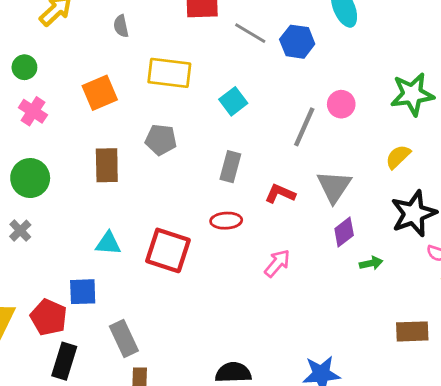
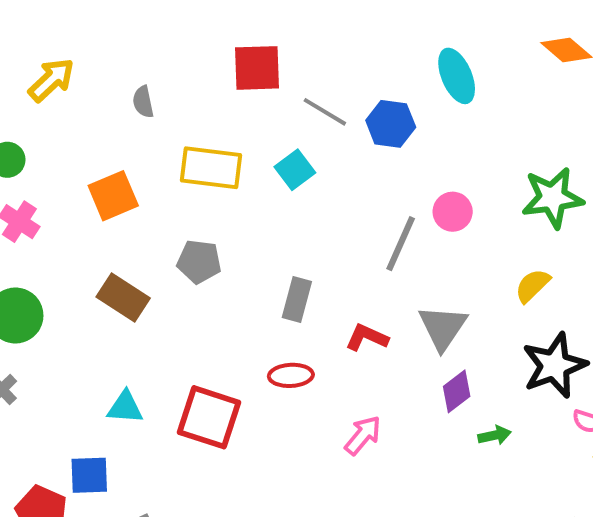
cyan square: (233, 101) -> (295, 170), moved
brown rectangle: (107, 165) -> (123, 298), turned -56

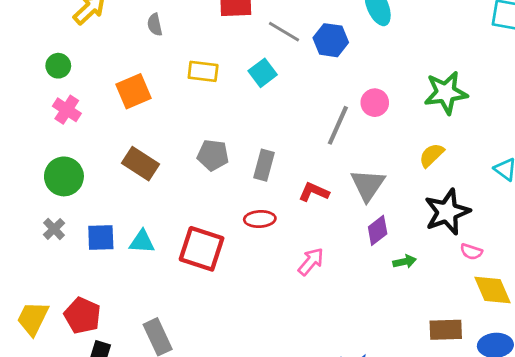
yellow rectangle: (211, 168) -> (203, 71), size x0.7
gray pentagon: (199, 262) -> (213, 155), moved
blue square: (89, 475) -> (101, 237), moved

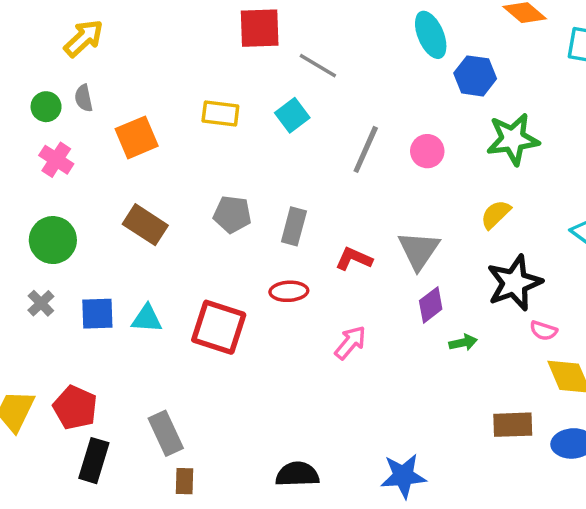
gray semicircle: (155, 25) -> (84, 98), moved
blue hexagon: (331, 40) -> (475, 76), moved
gray line: (338, 125) -> (366, 149), moved

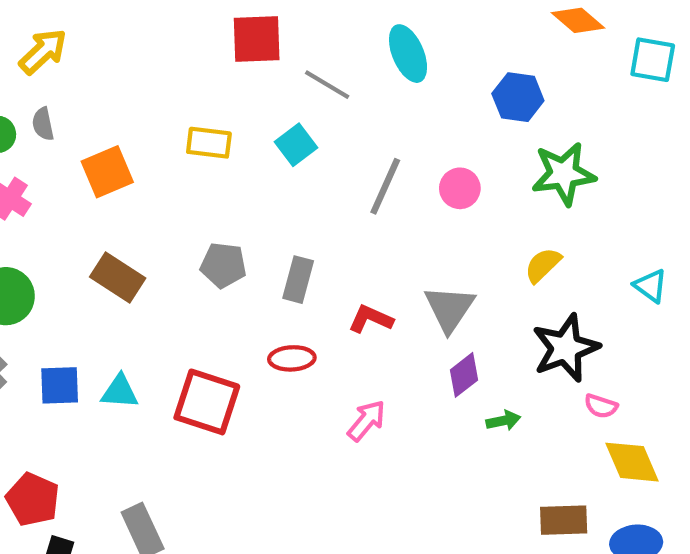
cyan ellipse: (431, 35) -> (408, 54), moved

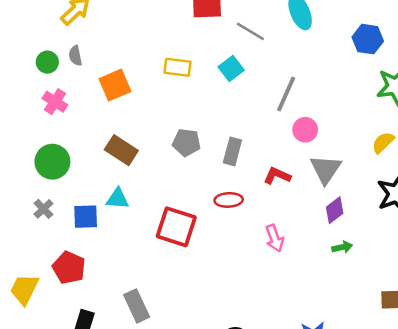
pink circle: (460, 188) -> (305, 130), moved
cyan triangle: (120, 392) -> (118, 199), moved
pink arrow: (367, 421) -> (275, 238), turned 120
green arrow: (503, 421) -> (342, 247), moved
red pentagon: (33, 499) -> (69, 268), moved

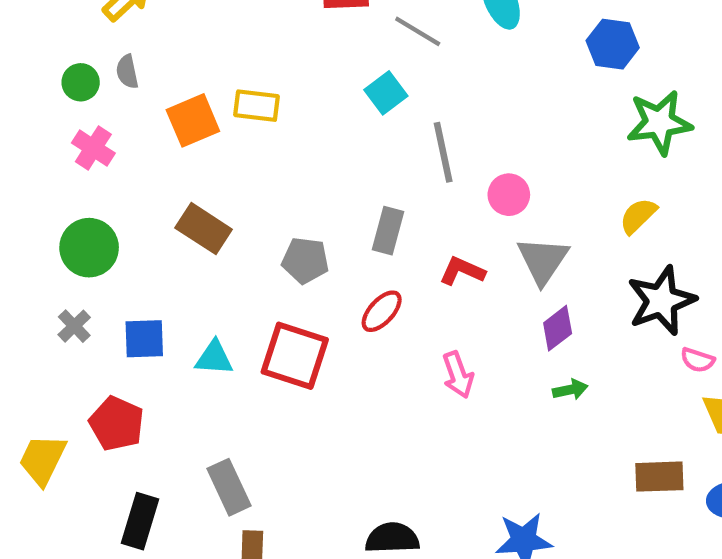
yellow rectangle: (178, 67) -> (257, 106), moved
gray line: (286, 94) -> (443, 152), moved, turned -36
gray pentagon: (186, 143) -> (305, 260), moved
cyan triangle: (118, 199) -> (214, 358), moved
red ellipse: (229, 200) -> (382, 311), turned -44

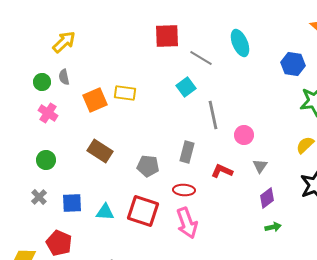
green circle: (89, 248) -> (46, 160), size x0.7
gray triangle: (543, 260) -> (260, 166), size x0.6
red ellipse: (382, 311) -> (184, 190), turned 50
pink arrow: (458, 375) -> (187, 223), moved, size x1.4

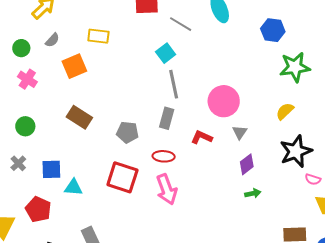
gray semicircle: (64, 77) -> (52, 40), moved, turned -126
yellow rectangle: (125, 93) -> (98, 36), moved
gray line: (213, 115) -> (174, 84), moved
pink circle: (244, 135) -> (224, 101), size x1.6
cyan triangle: (105, 212) -> (73, 187), moved

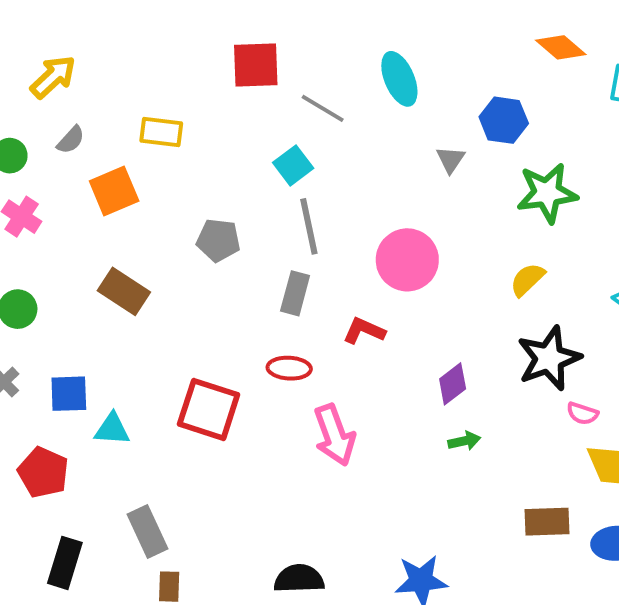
gray pentagon: (127, 132) -> (218, 240), moved
gray triangle: (240, 132) -> (451, 160), moved
pink arrow: (167, 189) -> (334, 435), moved

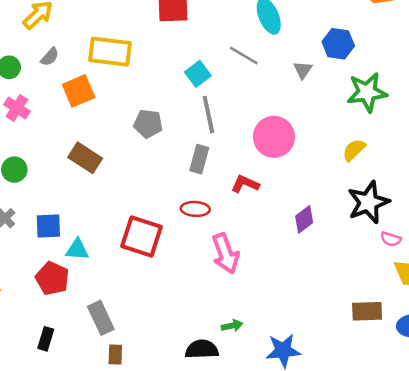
gray line: (323, 108) -> (244, 56), moved
yellow rectangle: (161, 132) -> (110, 52), size x1.5
green arrow: (464, 441) -> (232, 326), moved
red pentagon: (43, 472) -> (52, 278), moved
black rectangle: (65, 563) -> (46, 339), size x0.7

